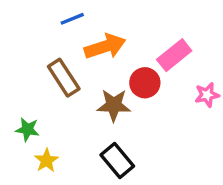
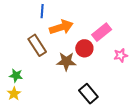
blue line: (72, 19) -> (42, 11), turned -64
yellow star: (46, 160) -> (14, 94), moved
black rectangle: (117, 160) -> (88, 94), moved

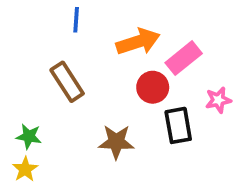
orange arrow: (61, 27) -> (138, 42), moved
brown star: (66, 61) -> (116, 142), moved
black rectangle: (88, 94) -> (178, 125), moved, turned 30

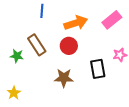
pink rectangle: (184, 58) -> (112, 20), moved
red circle: (153, 87) -> (69, 46), moved
green star: (29, 136) -> (17, 56), moved

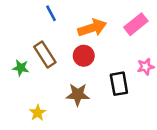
blue line: (42, 11) -> (51, 13), turned -32
yellow star: (14, 93) -> (38, 113), moved

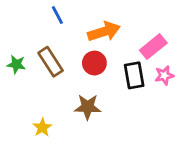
pink rectangle: (136, 24) -> (153, 47), moved
green star: (21, 68) -> (16, 64), moved
black rectangle: (119, 84) -> (134, 75), moved

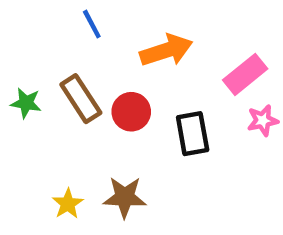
red circle: (94, 63) -> (131, 112), moved
black rectangle: (134, 75) -> (193, 134), moved
brown star: (88, 107) -> (125, 197), moved

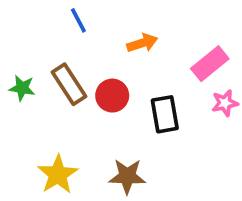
orange arrow: (166, 50) -> (142, 43), size x0.7
brown star: (125, 197) -> (127, 176), moved
yellow star: (68, 204) -> (58, 174), size x1.5

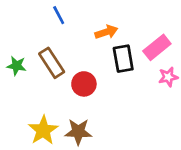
red circle: (112, 96) -> (84, 84), moved
black rectangle: (165, 114) -> (123, 59), moved
brown star: (127, 176) -> (78, 132), moved

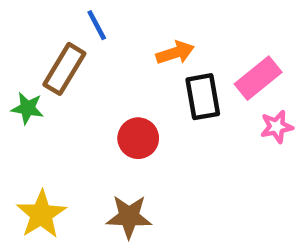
brown rectangle: (52, 63) -> (64, 69), moved, turned 64
yellow star: (43, 130) -> (41, 214), moved

